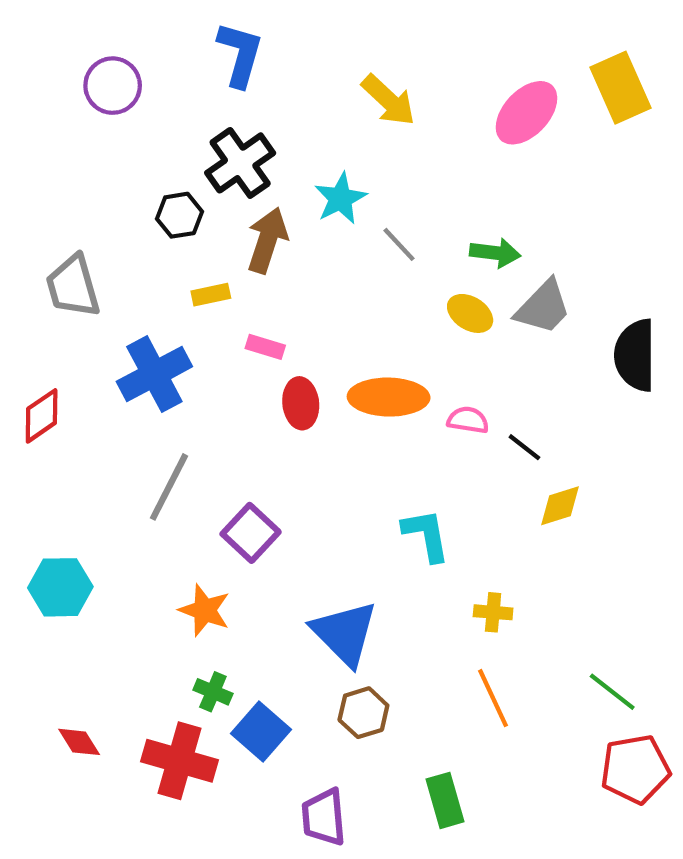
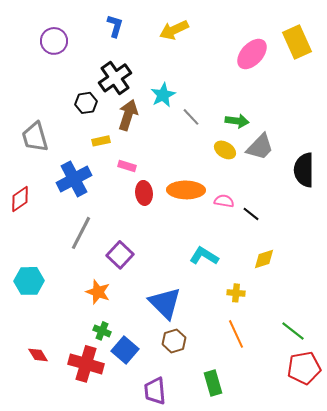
blue L-shape: (240, 54) -> (115, 26), size x0.7
yellow arrow: (389, 100) -> (174, 30), moved, turned 112
yellow diamond: (560, 506) -> (264, 259), moved
cyan L-shape: (426, 535) -> (204, 256), turned -48

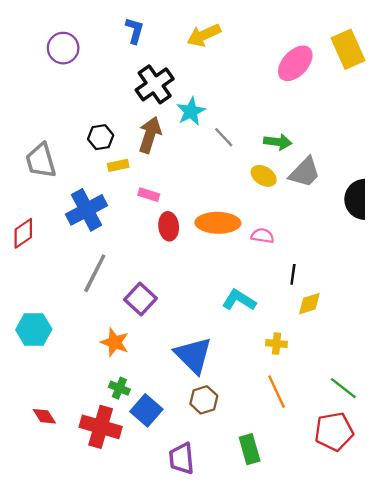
black cross: (115, 78) -> (155, 84), moved
black hexagon: (86, 103) -> (101, 137), moved
black line: (251, 214) -> (293, 274), moved, turned 60
red pentagon: (304, 368) -> (334, 432), moved

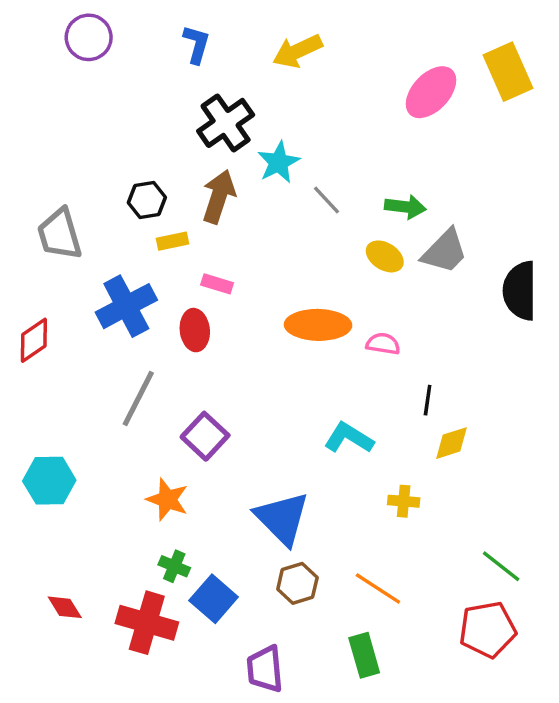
purple circle: (63, 48) -> (89, 37), moved
red ellipse: (169, 226) -> (195, 330), moved
orange line: (277, 392) -> (378, 589), moved, turned -32

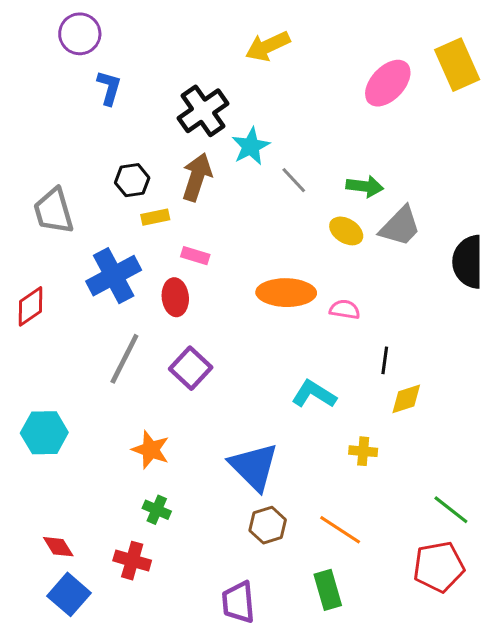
blue L-shape: (196, 44) -> (109, 88), moved
purple square: (205, 436) -> (191, 368), moved
blue square: (214, 599) -> (69, 594), moved
red cross: (147, 623) -> (132, 561), size x0.7

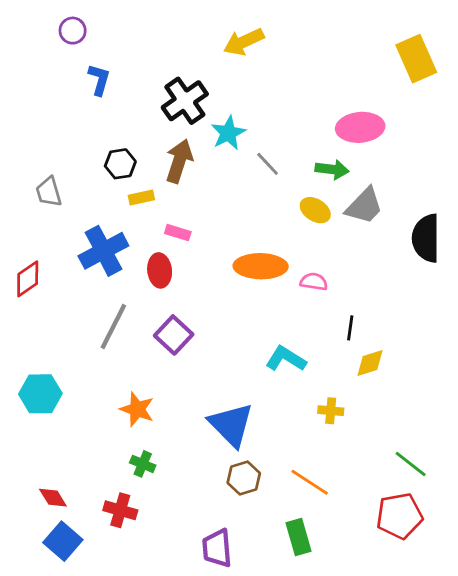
purple circle: (80, 34) -> (73, 31), size x0.7
pink ellipse: (388, 83) -> (360, 127), moved, turned 42
gray trapezoid: (54, 211) -> (49, 192), size x0.7

